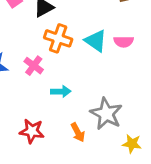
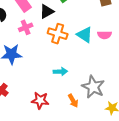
pink cross: (34, 66) -> (26, 27), moved, turned 32

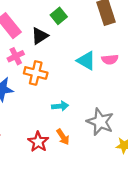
orange cross: (58, 34) -> (36, 73), moved
red star: (40, 100) -> (38, 142), turned 30
orange arrow: (73, 101) -> (63, 137), moved

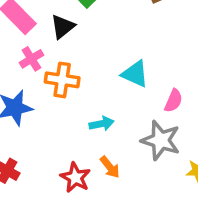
pink semicircle: (110, 59) -> (173, 101), moved, turned -56
cyan triangle: (86, 61) -> (135, 74), moved

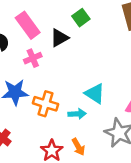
cyan triangle: (135, 74) -> (95, 94), moved
orange cross: (62, 80) -> (45, 104), moved

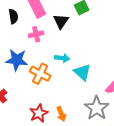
black triangle: (59, 38) -> (61, 21), turned -35
cyan arrow: (77, 114) -> (62, 58), moved

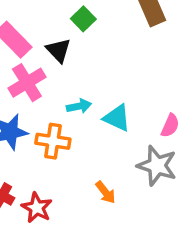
pink cross: (36, 34) -> (27, 83), size x1.5
red star: (39, 113) -> (37, 208), moved

